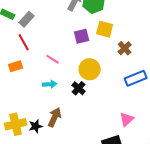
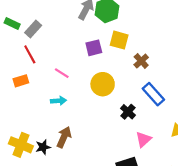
blue rectangle: (136, 78) -> (153, 94), turned 70
black cross: (79, 88) -> (128, 112), moved
yellow cross: (16, 124) -> (21, 145), turned 35

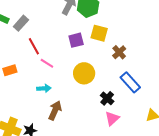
red line: (30, 54) -> (34, 46), moved
brown arrow: (64, 137) -> (55, 110), moved
pink triangle: (143, 139) -> (112, 118), moved

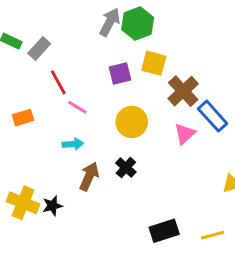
brown cross: (119, 52) -> (183, 91), size x1.5
blue rectangle: (130, 82) -> (213, 116), moved
black cross: (107, 98) -> (126, 168), moved
pink triangle: (112, 118) -> (185, 134), moved

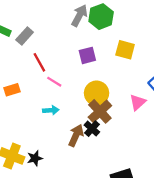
yellow square: (154, 63) -> (125, 50), moved
brown cross: (183, 91) -> (100, 111), moved
brown arrow: (89, 176) -> (76, 135), moved

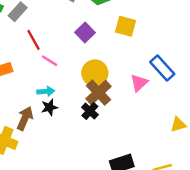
purple square: (87, 55) -> (85, 32), turned -30
brown arrow: (76, 135) -> (25, 118), moved
black star: (35, 158) -> (49, 107), moved

